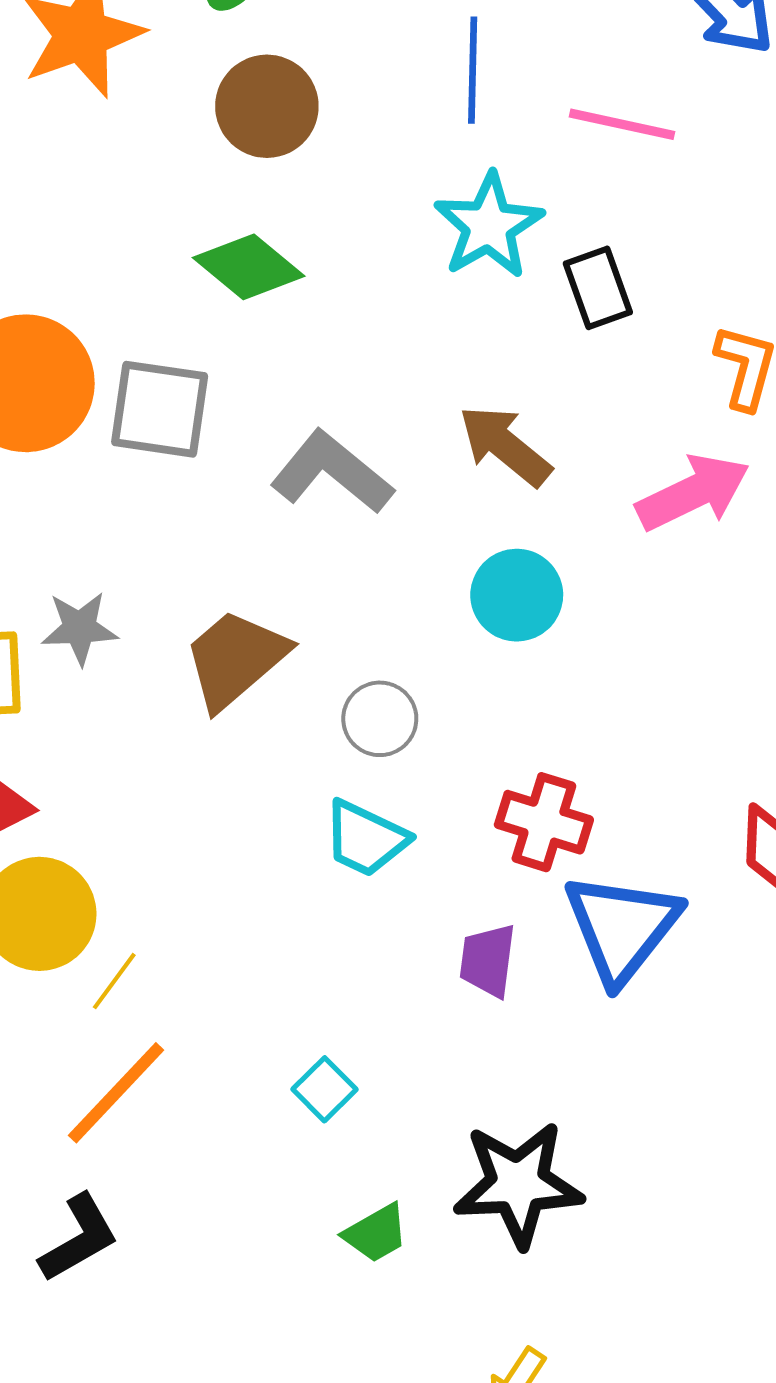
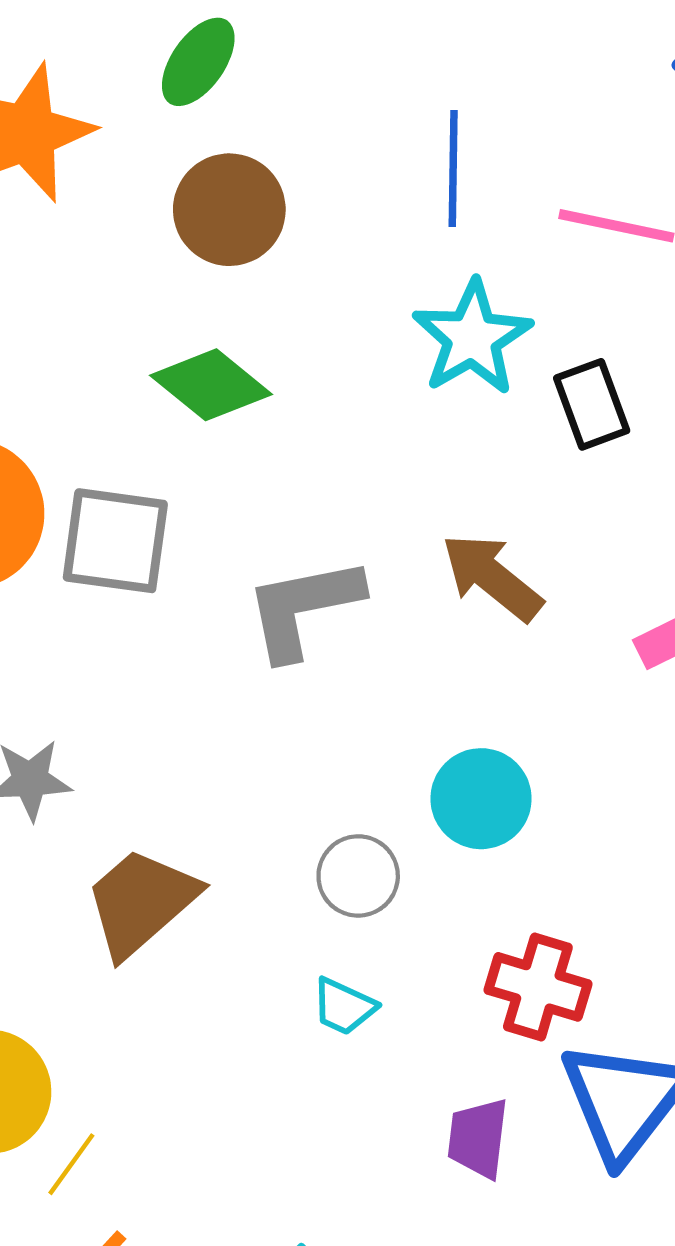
gray L-shape: (332, 472) -> (303, 608), turned -50
cyan circle: (517, 595) -> (481, 799), moved
brown trapezoid: (235, 659) -> (141, 902), moved
cyan trapezoid: (366, 839) -> (344, 1006), size x0.7

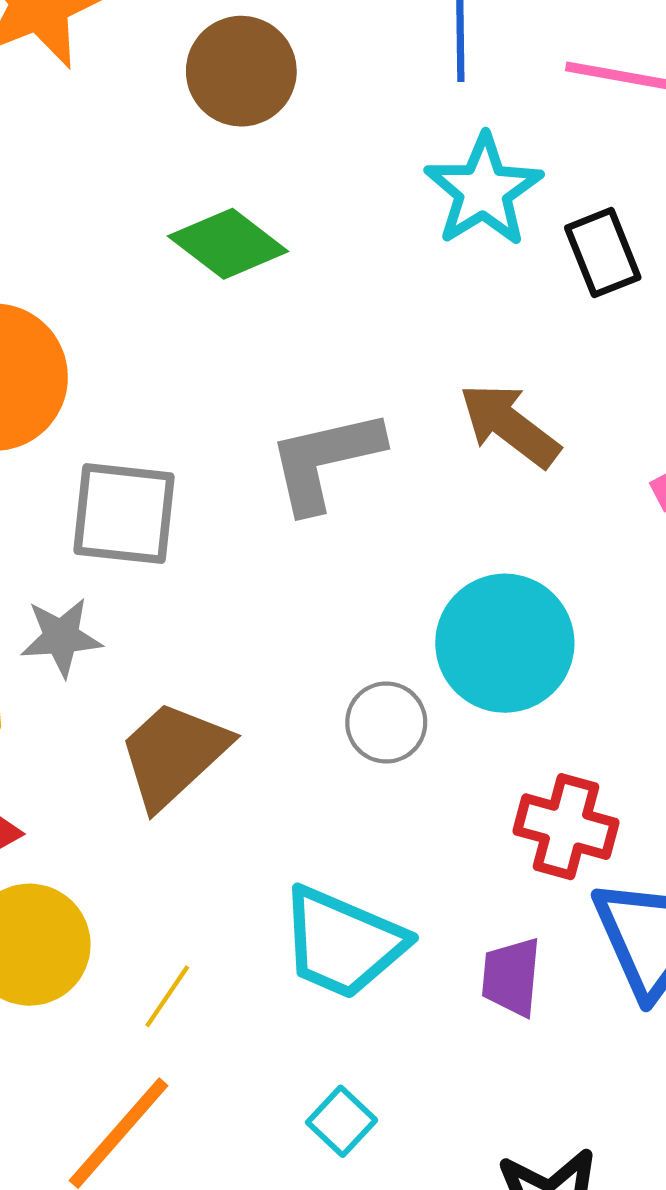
gray square: (115, 541) -> (124, 514), moved
cyan circle: (481, 799) -> (505, 643), size x1.4
cyan trapezoid: (344, 1006) -> (343, 943), moved, size x2.0
yellow line: (71, 1164) -> (167, 996), moved

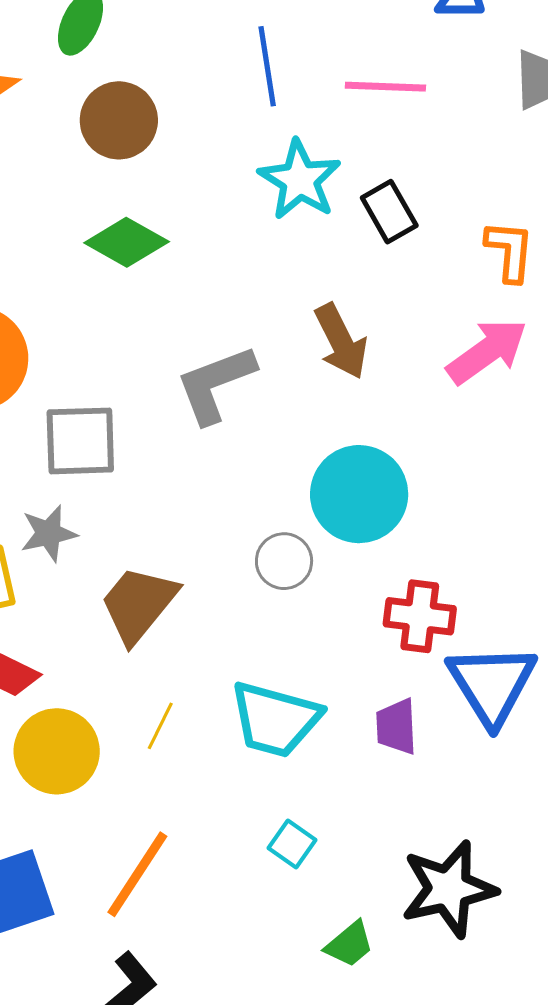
brown arrow: (510, 425) -> (341, 341), turned -146
yellow line: (167, 996) -> (160, 726), moved

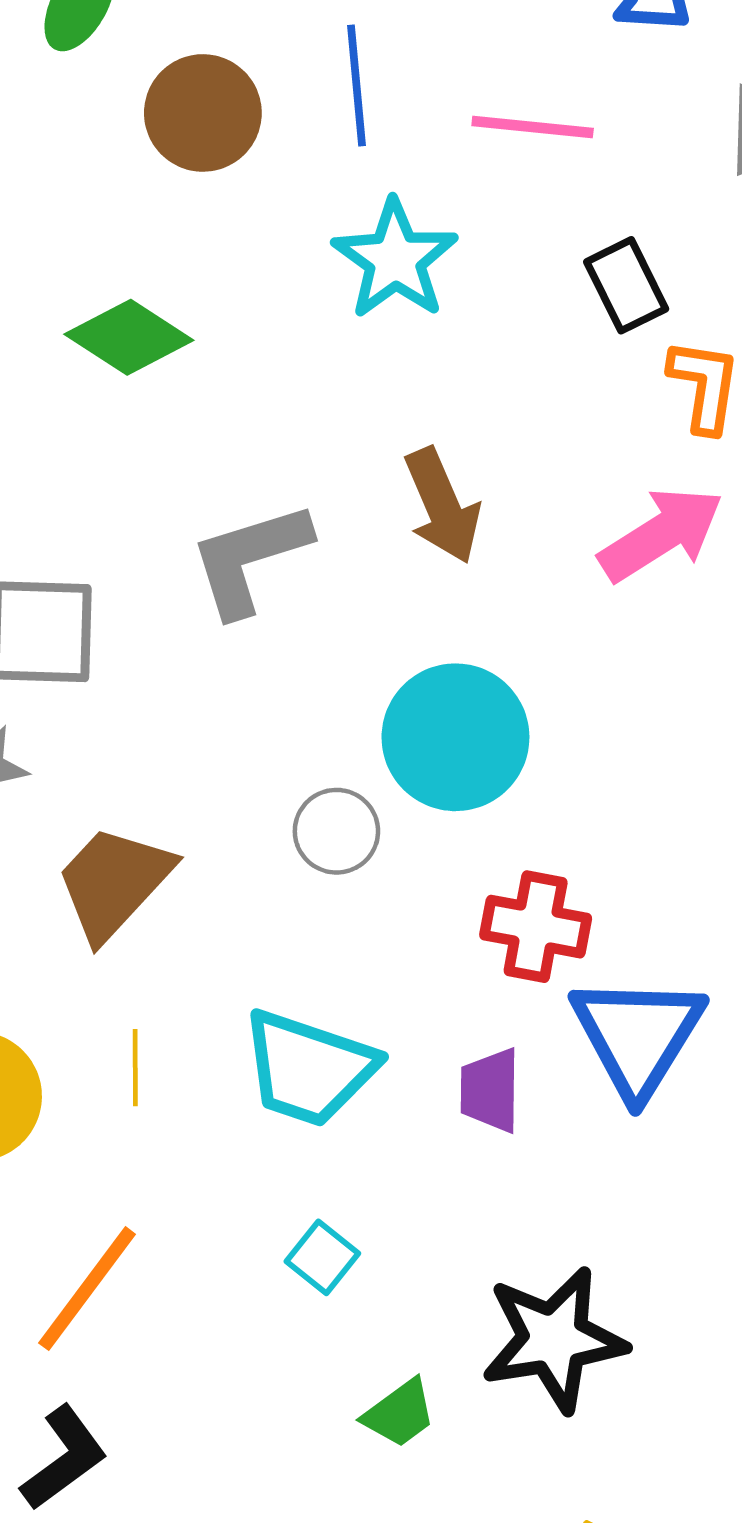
brown circle: (119, 120) -> (203, 113), moved
black rectangle: (389, 212) -> (626, 285), moved
yellow line: (160, 726) -> (135, 1068), turned -30

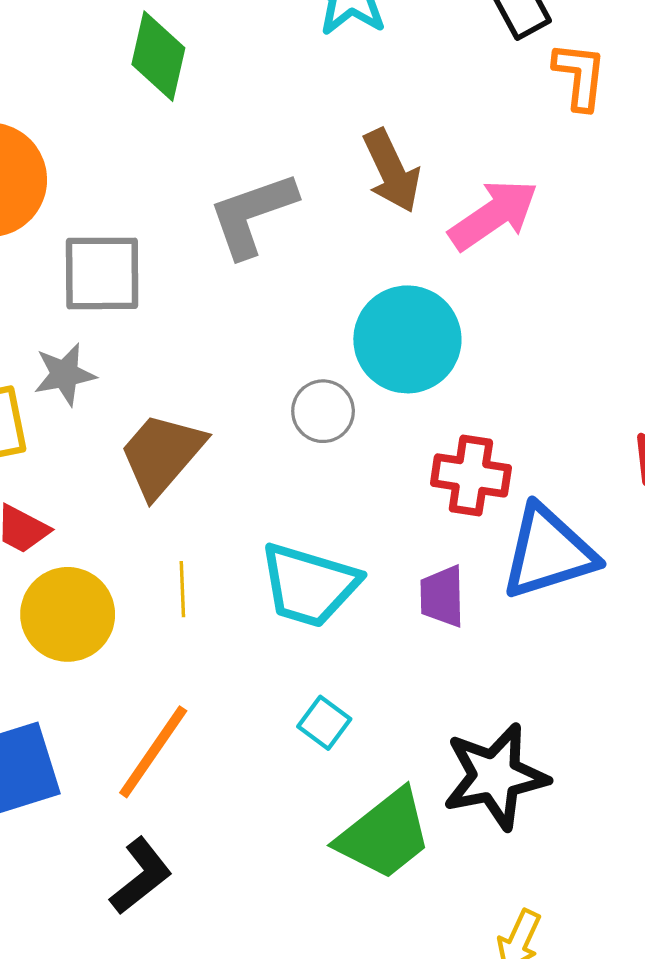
green diamond: (129, 337) -> (158, 56), turned 72
pink arrow: (661, 534) -> (494, 215), moved
blue triangle: (638, 1035) -> (548, 552), turned 43
green trapezoid: (399, 1413) -> (385, 835), size x1.8

